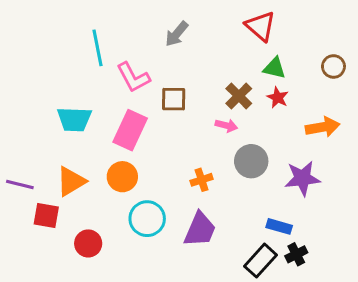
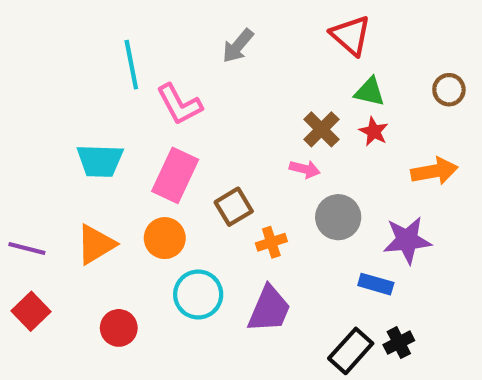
brown square: (174, 99) -> (234, 207), moved, turned -32
red square: (46, 216) -> (31, 311), moved, turned 36
blue rectangle: (279, 226) -> (376, 284), moved

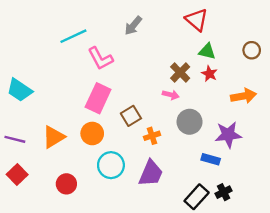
cyan line: (131, 65) -> (73, 36), turned 76
cyan trapezoid: (100, 161) -> (19, 90), moved, turned 32

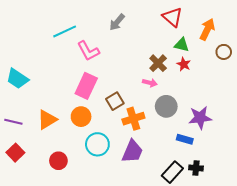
brown circle: (252, 50) -> (224, 52), moved
orange arrow: (243, 96) -> (207, 29), moved, turned -55
orange cross: (152, 136) -> (133, 119), size x1.5
black cross: (224, 192) -> (196, 168), turned 32

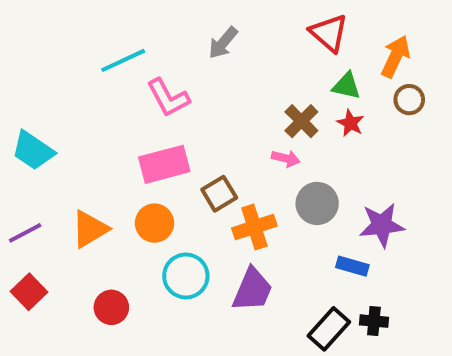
brown circle: (224, 52) -> (409, 100), moved
pink rectangle: (86, 86) -> (164, 164), turned 50
purple line: (13, 122) -> (25, 233), turned -42

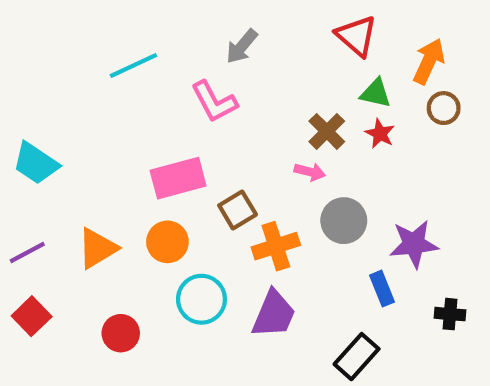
pink L-shape: (168, 98) -> (214, 102), moved
blue rectangle: (352, 266) -> (382, 289), turned 52
black cross: (374, 321) -> (450, 314), moved

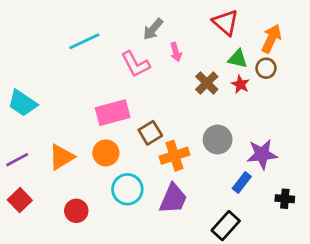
brown circle: (444, 108) -> (266, 68), moved
pink arrow: (310, 172) -> (176, 52), moved, turned 60
blue rectangle: (382, 289) -> (242, 183), turned 60

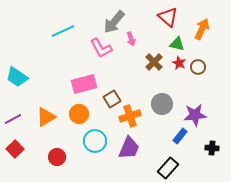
gray arrow: (153, 29) -> (114, 22), size x1.4
brown circle: (266, 68) -> (198, 67), moved

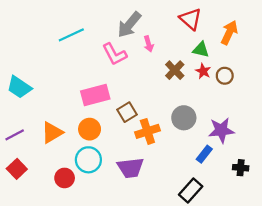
cyan circle: (95, 141) -> (88, 160), moved
purple trapezoid: (129, 148) -> (130, 168), moved, turned 60

